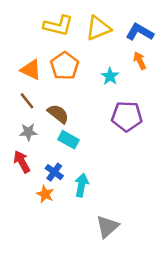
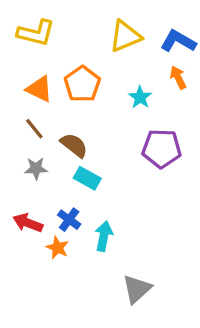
yellow L-shape: (58, 26) -> (36, 33), moved
red arrow: (22, 162) -> (28, 223), moved, turned -40

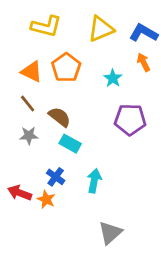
yellow L-shape: (36, 33) -> (46, 26), moved
red arrow: (28, 223) -> (20, 193), moved
cyan arrow: (104, 236) -> (94, 181), moved

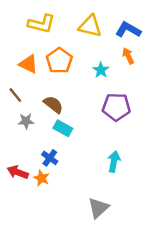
yellow triangle: (101, 29) -> (90, 26), turned 35
brown line: (28, 104) -> (15, 95), moved
cyan arrow: (94, 181) -> (114, 162), moved

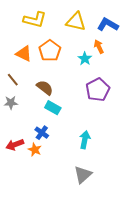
orange arrow: (128, 56) -> (99, 47), moved
purple pentagon: (116, 107) -> (98, 90), turned -30
gray star: (26, 121) -> (11, 103), moved
cyan arrow: (114, 162) -> (85, 140), moved
red arrow: (18, 172) -> (15, 145), turned -42

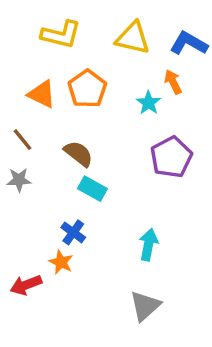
red arrow: (15, 145) -> (26, 285), moved

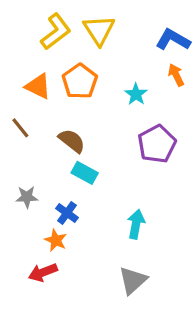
yellow L-shape: (61, 35) -> (56, 32), turned -51
yellow triangle: (133, 38) -> (99, 30), moved, turned 44
orange arrow: (173, 82) -> (176, 75), moved
gray star: (19, 180) -> (27, 197), moved
red arrow: (26, 285) -> (43, 272), moved

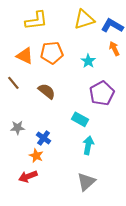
yellow triangle: (99, 30) -> (84, 19), moved, turned 45
yellow L-shape: (56, 32) -> (36, 20), turned 30
orange pentagon: (80, 81) -> (52, 53), turned 30
cyan rectangle: (85, 173) -> (80, 119), moved

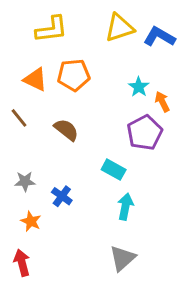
orange arrow: (114, 49) -> (162, 102), moved
cyan star: (88, 61) -> (139, 87), moved
orange star: (36, 156) -> (31, 221), moved
red arrow: (28, 176) -> (22, 263), moved, turned 96

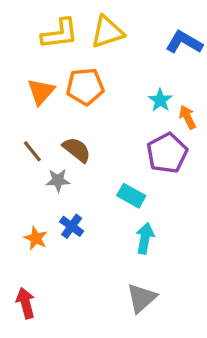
yellow triangle: (119, 28) -> (107, 32), moved
orange triangle: (35, 79) -> (41, 92), turned 45
brown line: (19, 118) -> (32, 151), moved
gray star: (25, 181) -> (58, 180), moved
orange star: (31, 221) -> (36, 238), moved

